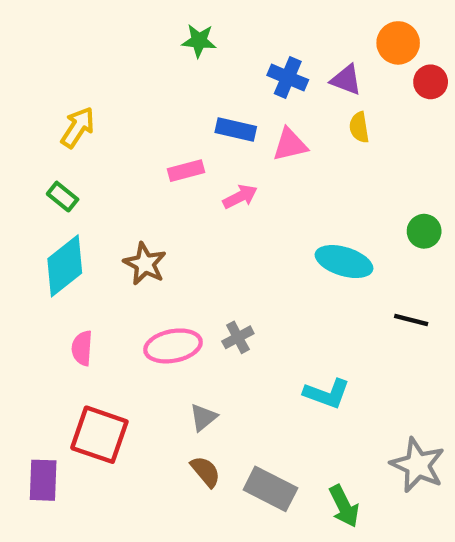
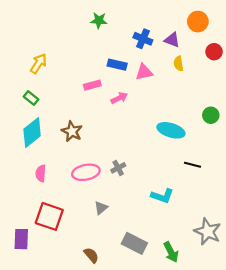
red circle: (431, 82) -> (214, 52), moved
black line: (411, 320) -> (192, 165), moved
brown semicircle: (205, 472) -> (91, 255), moved

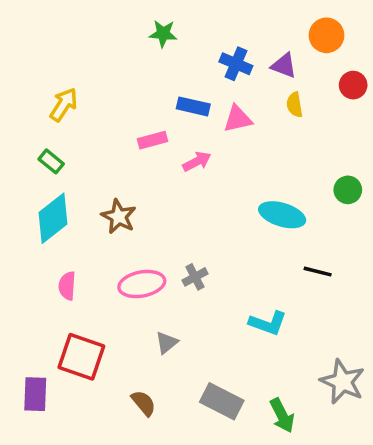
brown semicircle: (91, 255) -> (144, 403), moved

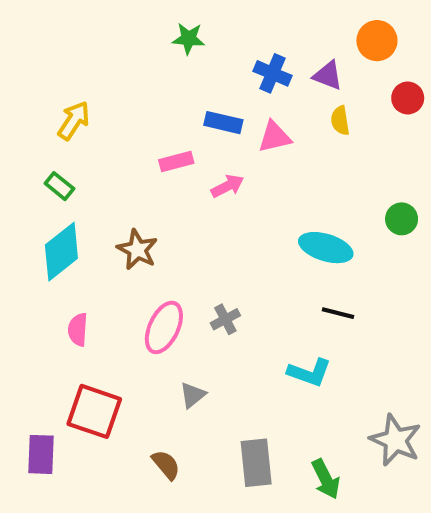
black line: (318, 272) -> (338, 313), moved
pink ellipse: (142, 284) -> (164, 327), turned -54
gray rectangle: (222, 401) -> (256, 463), turned 57

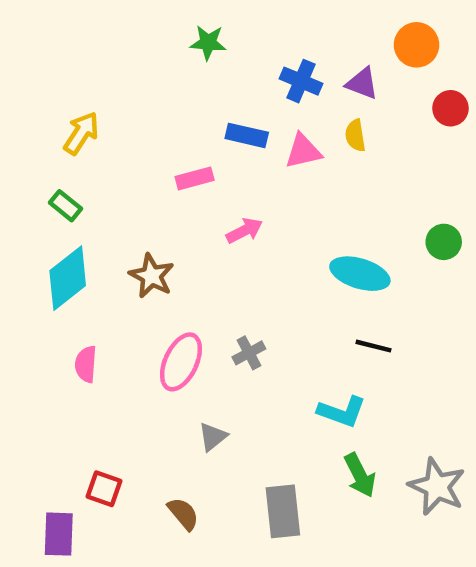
yellow semicircle: (340, 121) -> (355, 135), moved
pink arrow: (227, 186) -> (244, 231), moved
red square: (94, 411) -> (104, 489), moved, size x0.6
purple rectangle: (41, 454) -> (59, 534), moved
green arrow: (326, 479) -> (360, 475), moved

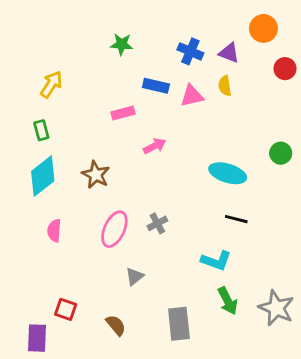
green star: (208, 43) -> (122, 44), moved
green rectangle: (65, 206) -> (41, 130), turned 36

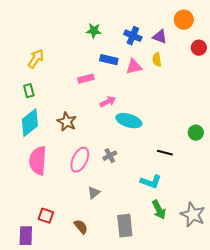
green star: (122, 44) -> (94, 31), moved
green circle: (281, 153) -> (196, 133), moved
cyan ellipse: (228, 173) -> (129, 121), moved
pink semicircle: (54, 231) -> (38, 161), size x1.8

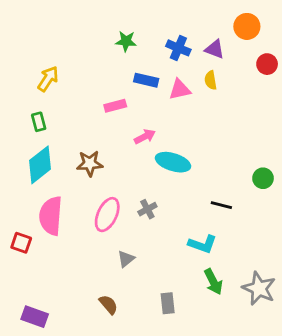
brown star: (67, 122) -> (90, 163), turned -30
red square: (46, 216) -> (21, 243), moved
gray rectangle: (125, 226) -> (168, 303), size x0.7
purple rectangle: (26, 236) -> (35, 317), turned -72

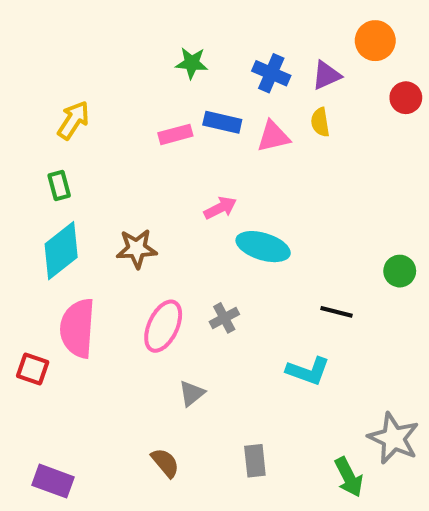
purple triangle: (215, 49) -> (326, 75), turned -45
pink rectangle: (115, 106) -> (175, 134), moved
green arrow: (213, 282) -> (349, 477), moved

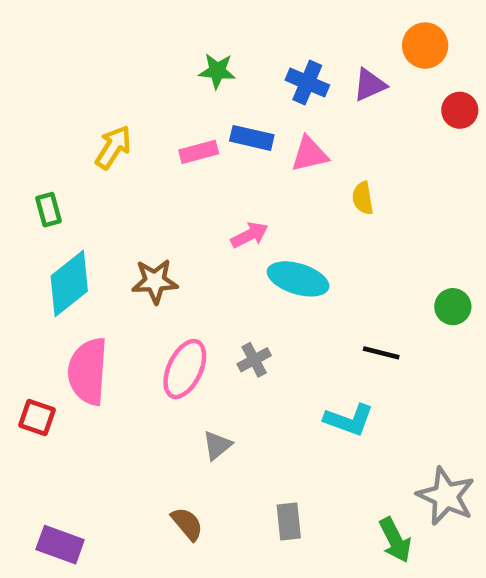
yellow arrow: (73, 120) -> (113, 147), moved
yellow semicircle: (320, 122) -> (363, 198), moved
green rectangle: (59, 185) -> (49, 210), moved

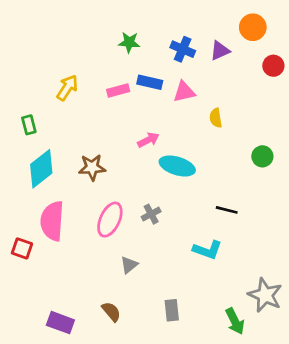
green circle: (453, 307) -> (262, 156), moved
purple rectangle: (60, 545) -> (60, 323), moved

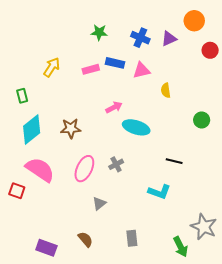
pink semicircle: (52, 221) -> (40, 170), turned 120

